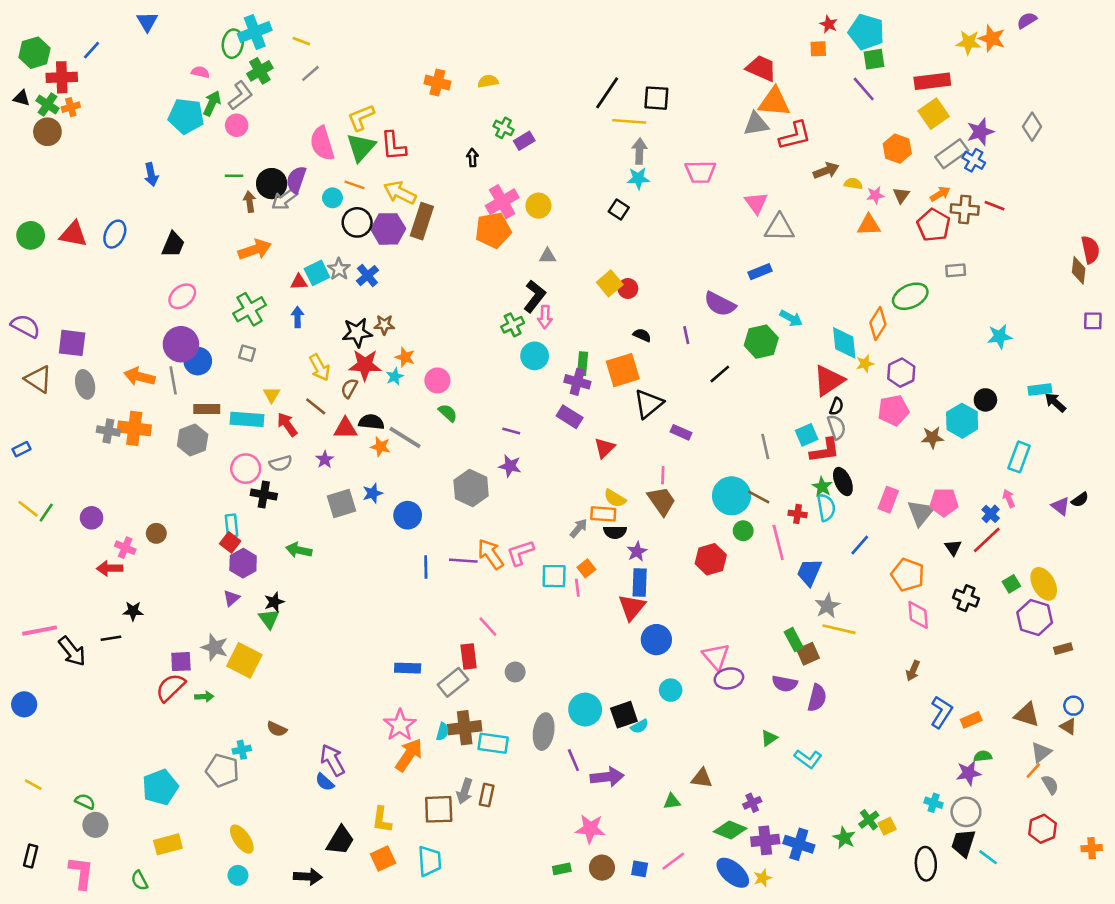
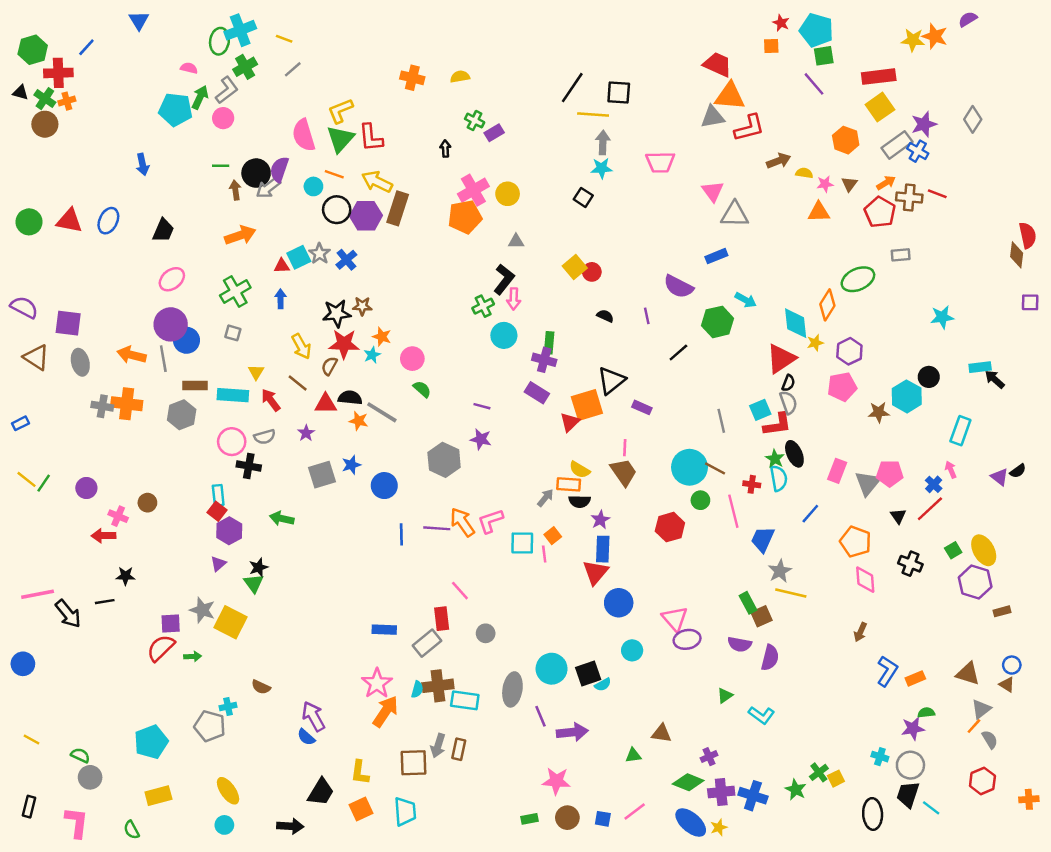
orange square: (623, 370) -> (587, 405), moved

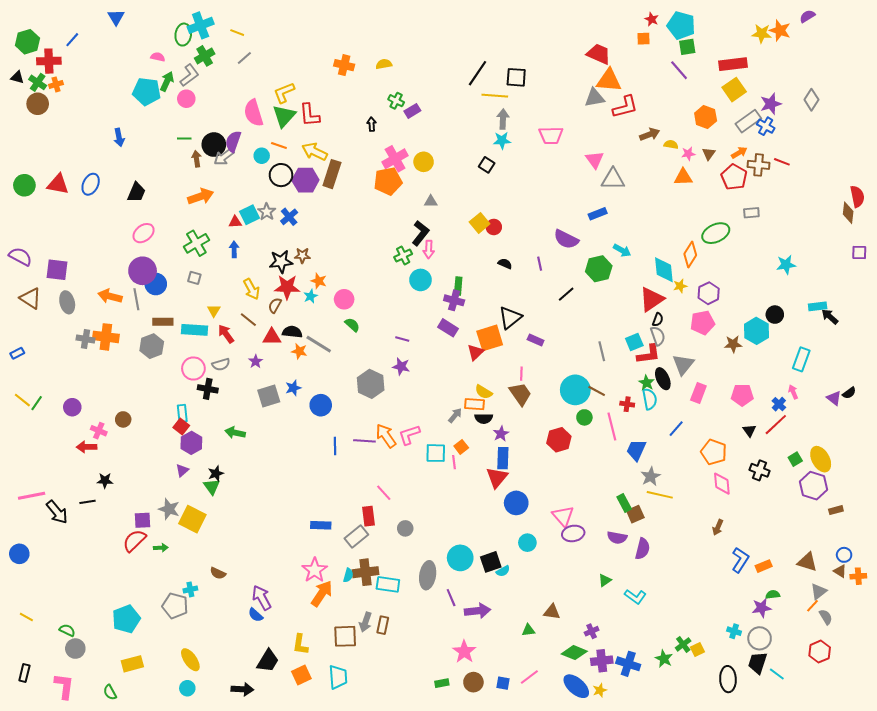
gray triangle: (868, 483) -> (683, 364), moved
pink star: (556, 781) -> (464, 652), turned 30
orange cross: (1029, 799) -> (858, 576), moved

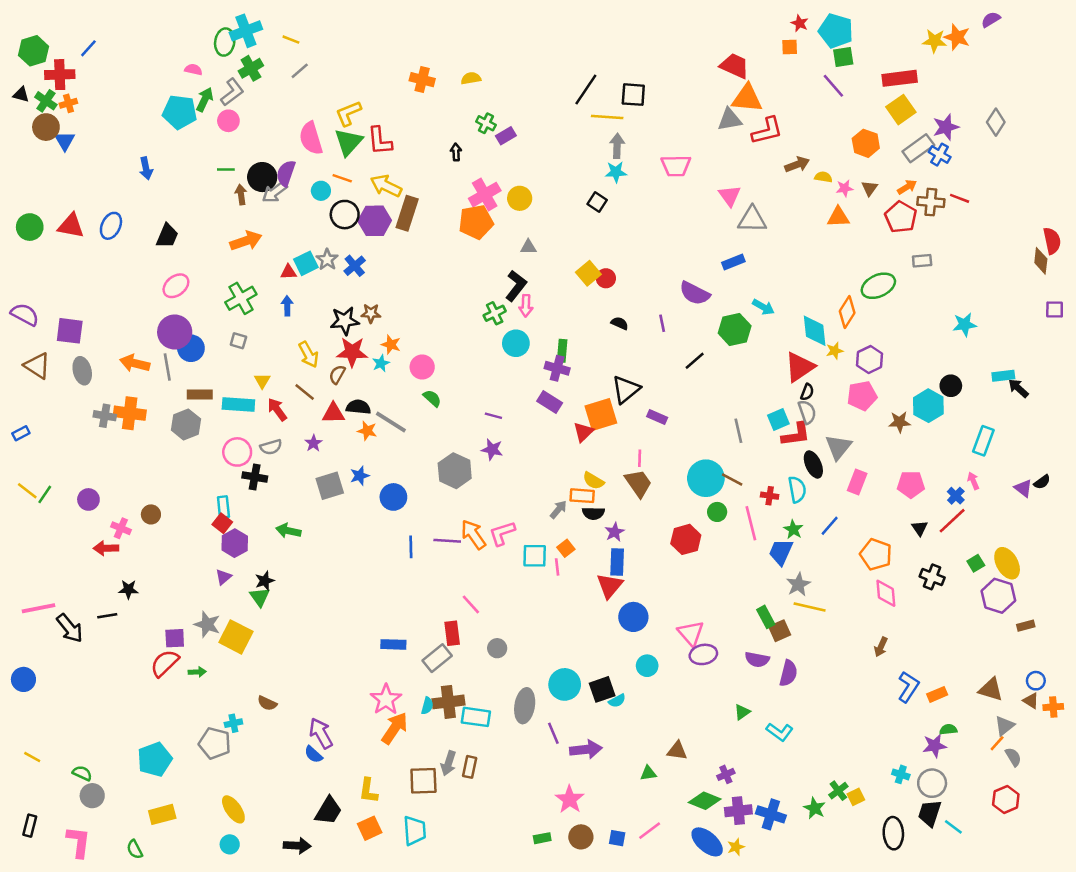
blue triangle: (116, 17) -> (65, 141), moved
green star: (647, 383) -> (793, 529), moved

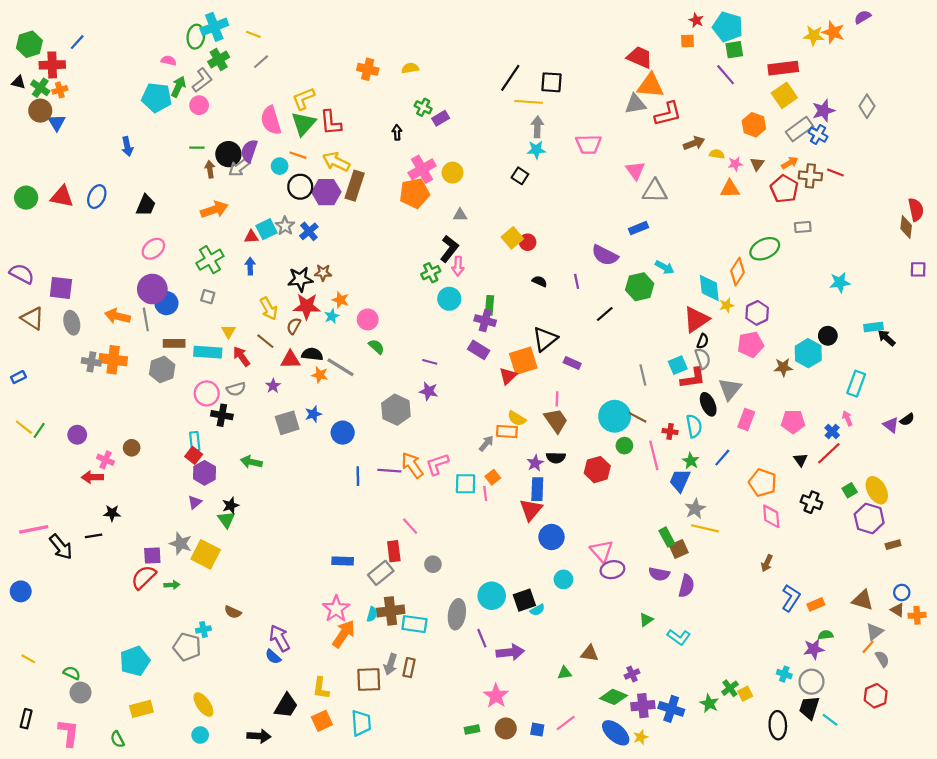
black semicircle: (593, 513) -> (556, 458), moved

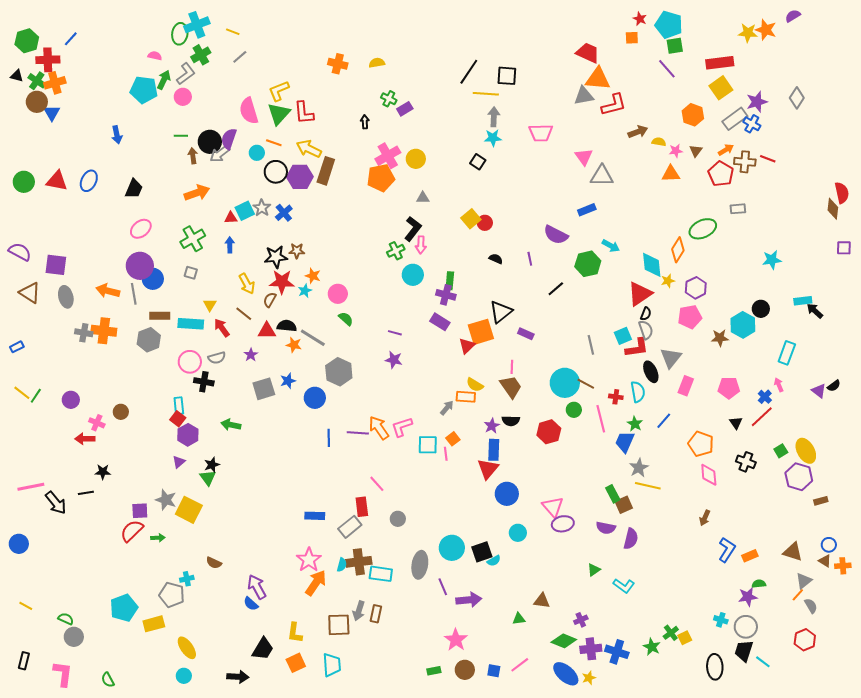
orange cross: (60, 90) -> (55, 83), size x1.5
gray hexagon: (396, 410) -> (339, 372), moved
yellow rectangle: (141, 709) -> (154, 624), moved

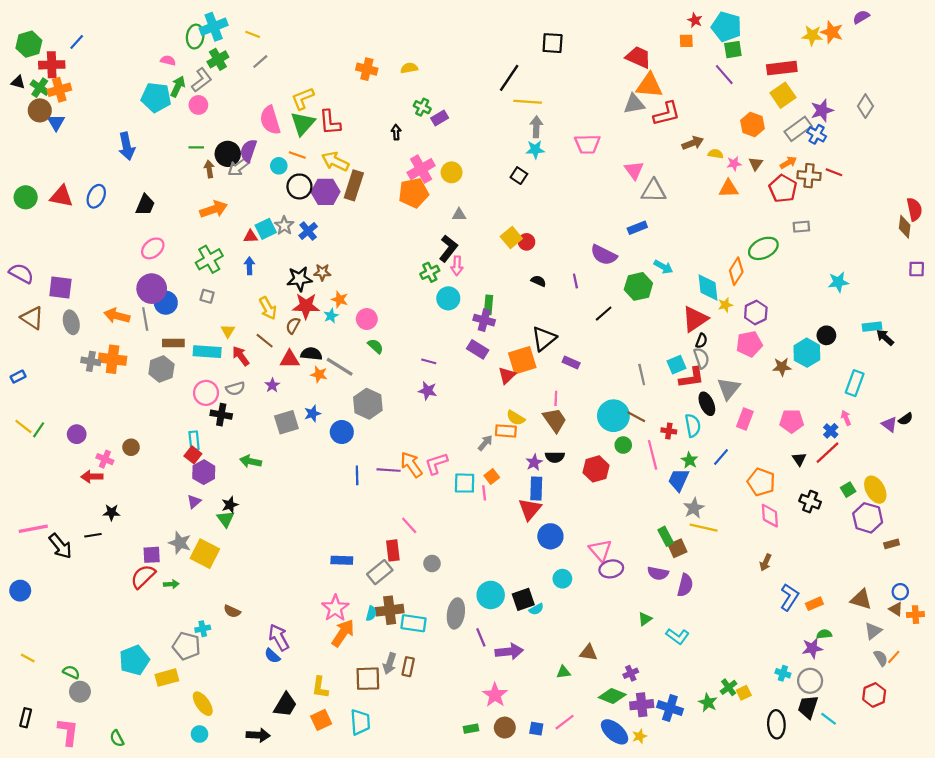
black square: (507, 76) -> (553, 43), moved
blue arrow: (117, 135) -> (127, 146), size x1.4
orange line: (798, 595) -> (894, 657), moved

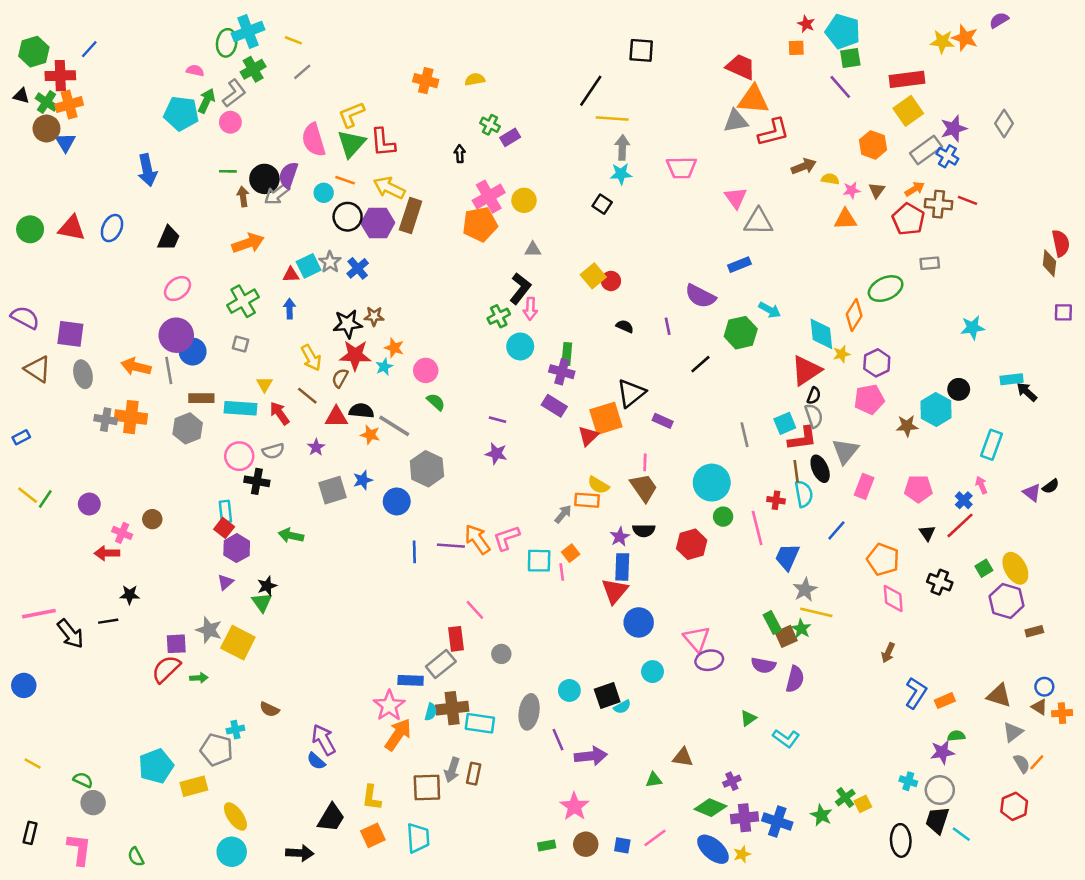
brown line: (636, 417) -> (796, 471), moved, turned 54
green star: (689, 460) -> (801, 629), moved
blue rectangle: (342, 560) -> (411, 680), moved
cyan circle: (491, 595) -> (569, 690), size x0.7
cyan circle: (199, 734) -> (232, 852), size x1.5

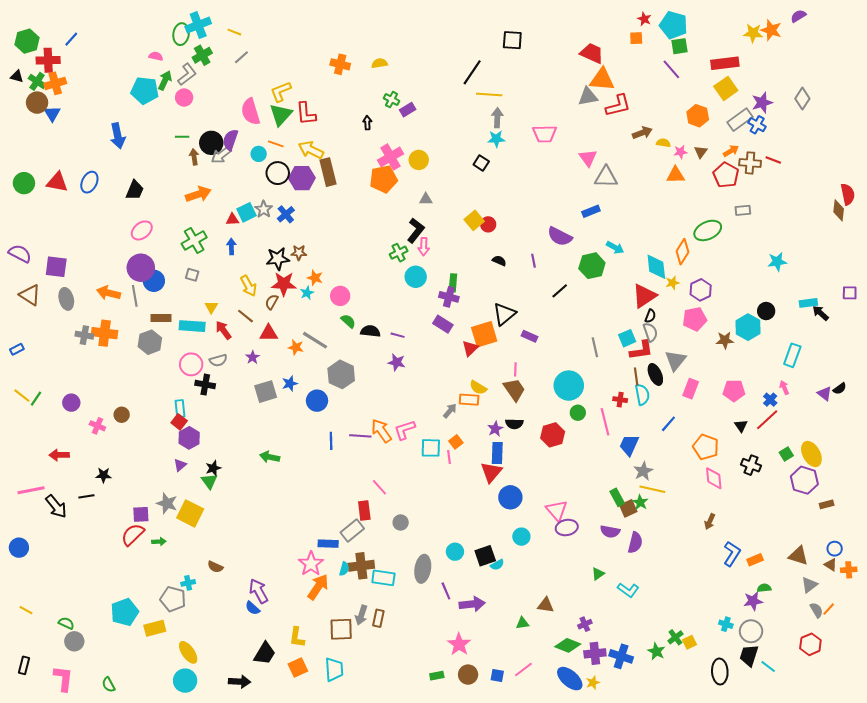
brown rectangle: (411, 215) -> (328, 172), turned -32
purple square: (1063, 312) -> (850, 293), moved
black semicircle: (361, 411) -> (370, 331), moved
green arrow: (291, 535) -> (270, 457), moved
red arrow: (107, 553) -> (59, 455), moved

